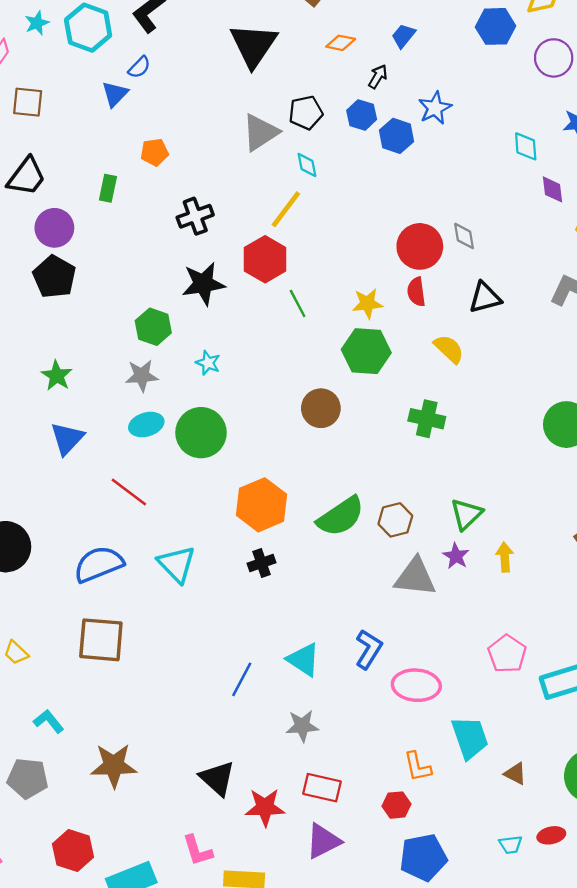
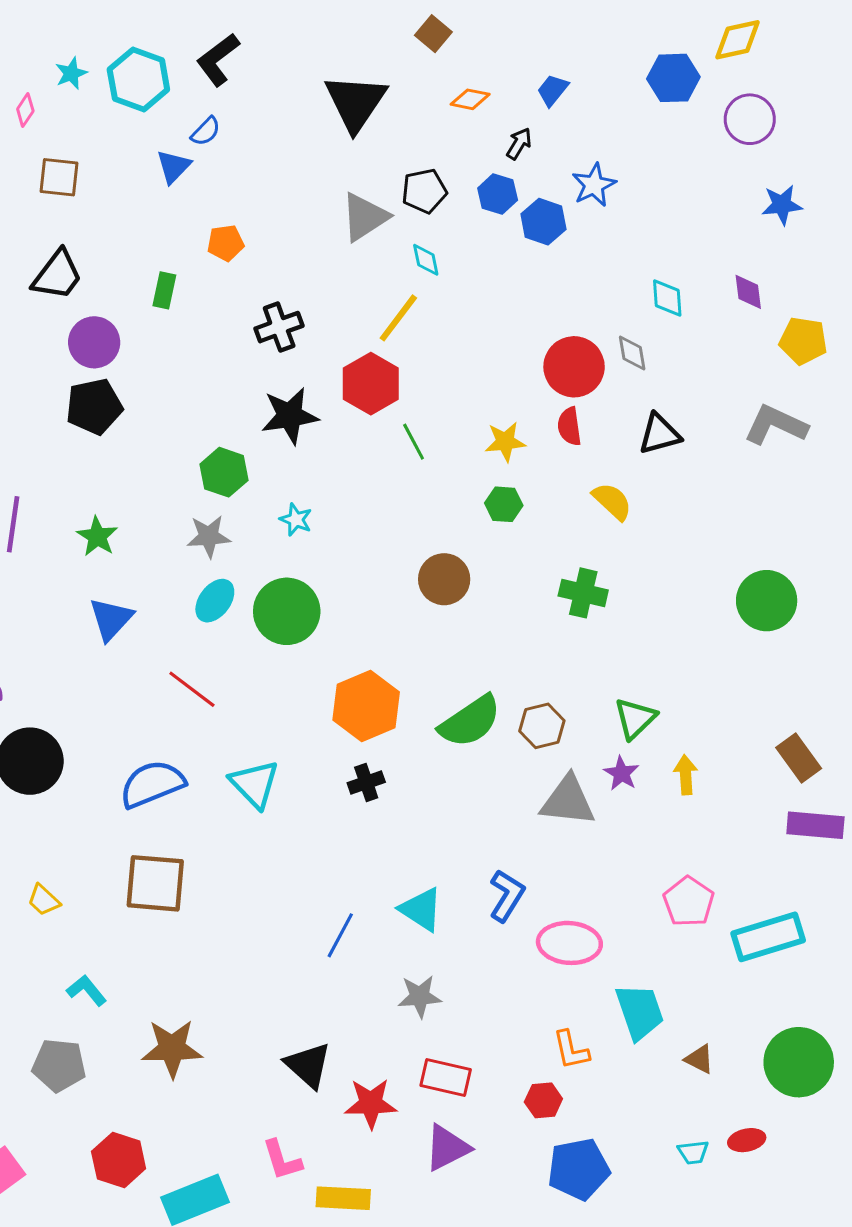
cyan diamond: (526, 146) -> (667, 298), moved
black pentagon: (54, 277) -> (94, 407), turned 30
green hexagon: (366, 351) -> (504, 504), size x0.6
cyan ellipse: (146, 425) -> (215, 601), turned -36

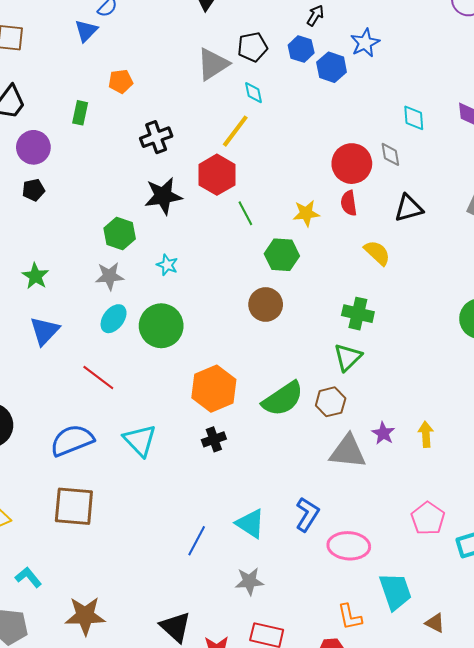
black pentagon: (94, 407) -> (33, 190), size x0.6
green hexagon: (504, 504) -> (282, 255), moved, size x1.4
green triangle: (635, 718) -> (348, 357), moved

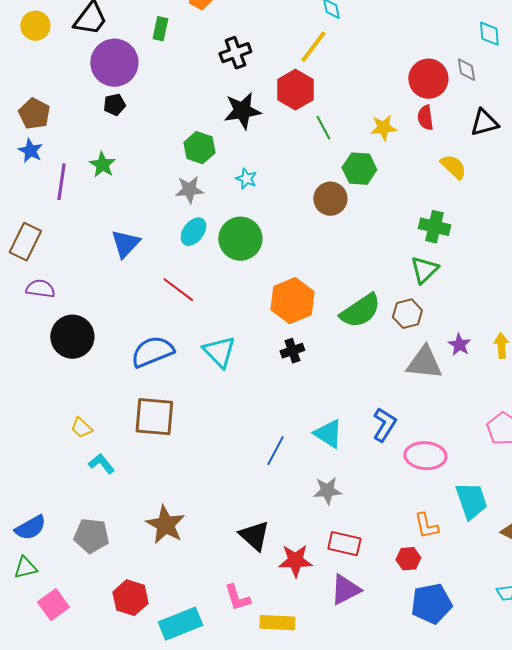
purple circle: (33, 147) -> (114, 63), size x1.4
green star: (35, 276) -> (102, 165), moved
brown circle: (266, 304) -> (330, 199), moved
cyan L-shape: (28, 577) -> (101, 464), moved
brown star: (85, 616) -> (165, 525), turned 30

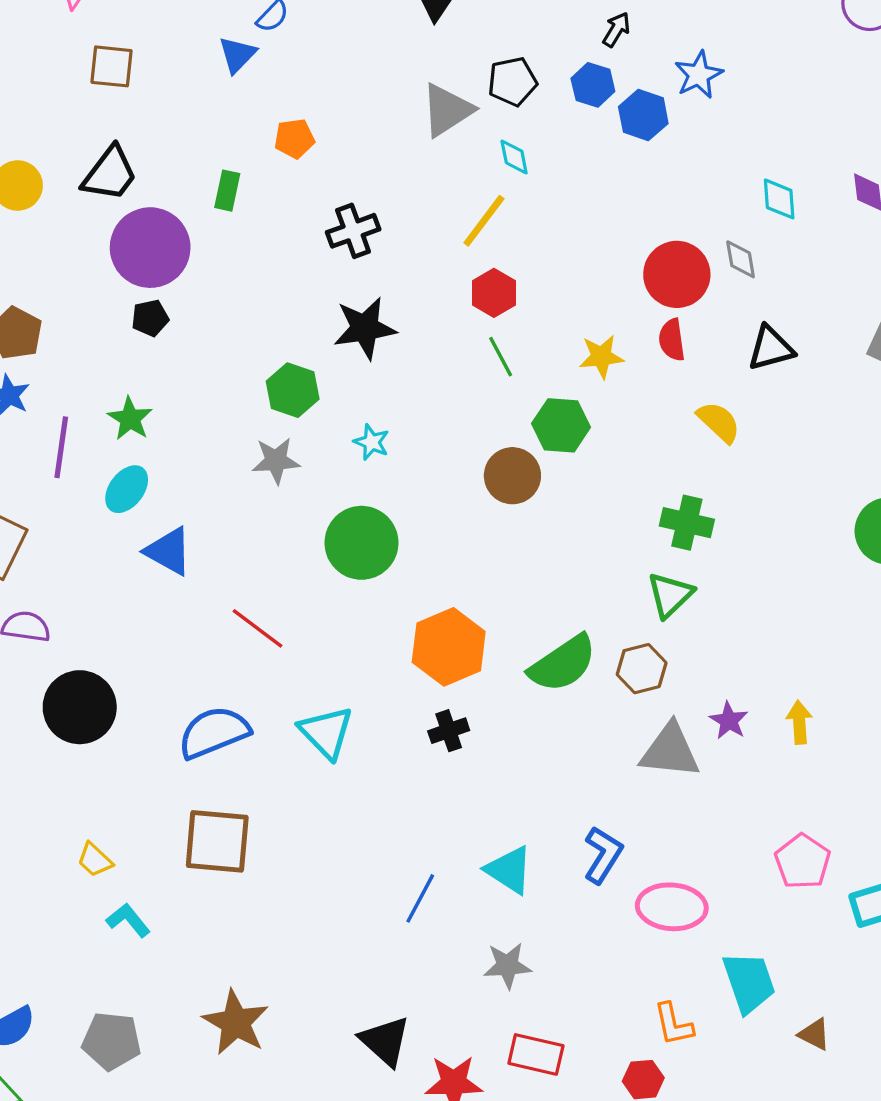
red hexagon: (295, 90) -> (494, 293), moved, size x0.7
cyan ellipse: (193, 232) -> (127, 489), moved
blue triangle: (125, 244) -> (169, 551), turned -44

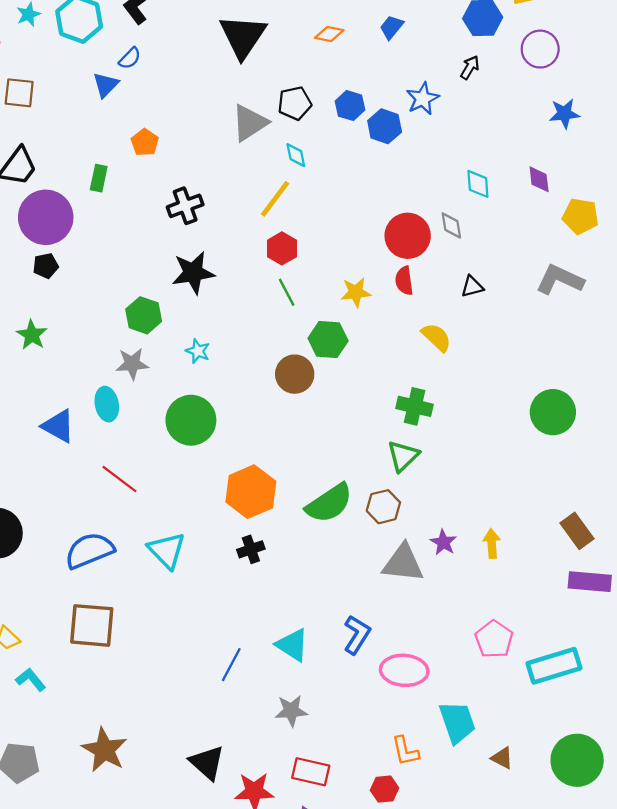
black arrow: (616, 30) -> (470, 67), moved
orange pentagon: (294, 139) -> (145, 142), turned -30
black triangle: (771, 348) -> (472, 286), size x0.7
cyan ellipse: (127, 489) -> (107, 404), moved, turned -48

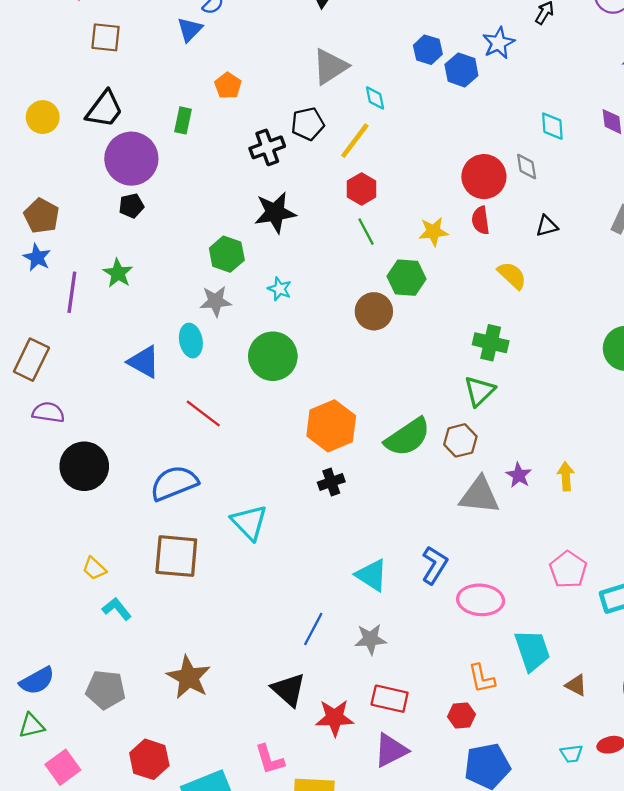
black pentagon: (295, 103) -> (308, 124), moved
cyan triangle: (167, 550) -> (249, 522), moved
blue line: (231, 665) -> (313, 629), moved

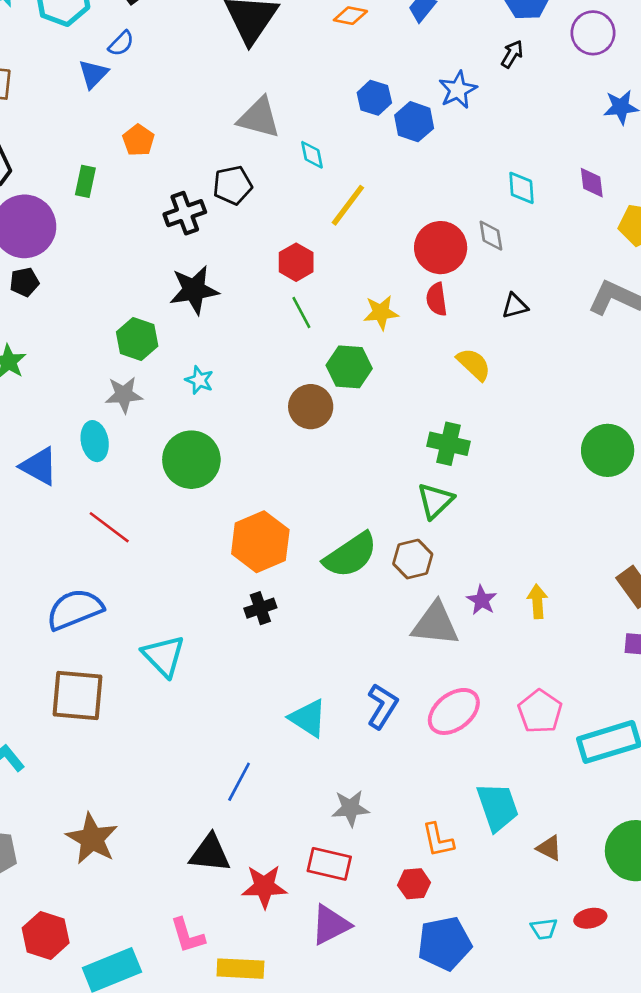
gray triangle: (330, 67) -> (259, 118), turned 48
yellow line: (355, 141) -> (348, 205), moved
pink ellipse: (481, 600) -> (454, 711), moved, turned -42
gray star: (371, 639) -> (350, 808), moved
black triangle: (289, 690) -> (210, 853), turned -36

